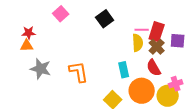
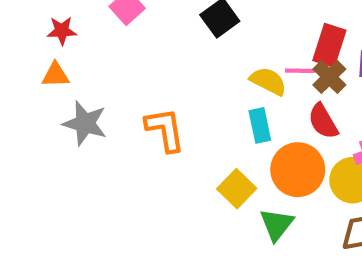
pink line: (142, 30) -> (300, 71), moved
red star: (29, 33) -> (62, 31), moved
yellow semicircle: (138, 43) -> (268, 81), moved, turned -60

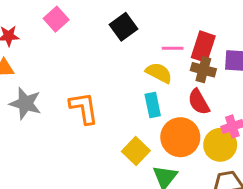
pink line: (300, 71) -> (173, 48), moved
brown cross: (329, 77) -> (203, 70), turned -30

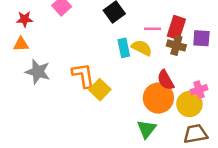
red semicircle: (199, 102) -> (166, 80), moved
cyan rectangle: (153, 105) -> (124, 48), moved
yellow square: (136, 151) -> (100, 90), moved

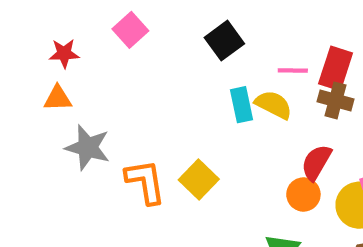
orange L-shape: (83, 75) -> (145, 182), moved
red semicircle: (166, 80) -> (316, 162), turned 60
orange circle: (158, 98) -> (303, 194), size x0.6

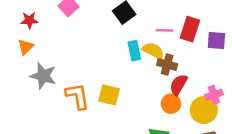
orange triangle: (58, 98) -> (26, 47), turned -42
brown cross: (336, 100) -> (167, 65), moved
yellow square: (199, 180) -> (109, 95), turned -30

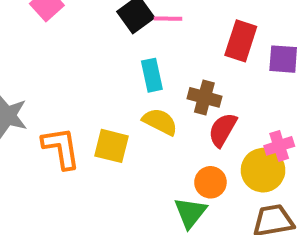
pink line: (165, 30) -> (168, 19), moved
yellow semicircle: (153, 51) -> (160, 122), moved
orange circle: (171, 104) -> (210, 182), moved

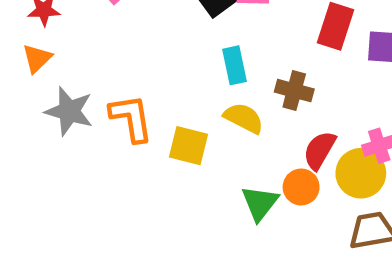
red semicircle: (223, 130) -> (319, 150), moved
orange L-shape: (61, 148) -> (131, 118), moved
green triangle: (190, 213) -> (260, 203), moved

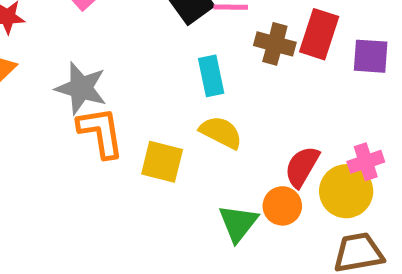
brown cross: (294, 91) -> (275, 44), moved
gray star: (69, 111) -> (81, 88), moved

